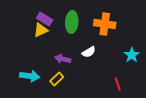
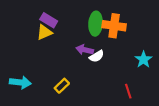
green ellipse: (72, 22) -> (96, 24), moved
purple arrow: (63, 59) -> (85, 50), moved
cyan arrow: (30, 76) -> (20, 82), moved

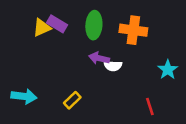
green ellipse: (96, 24) -> (94, 25), moved
yellow triangle: (44, 32) -> (42, 28), moved
white semicircle: (97, 56) -> (113, 66), turned 32

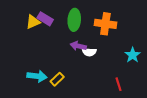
cyan arrow: (24, 96) -> (37, 76), moved

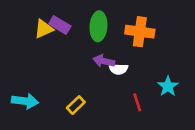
cyan star: (133, 55) -> (168, 86), moved
cyan arrow: (37, 76) -> (25, 101), moved
red line: (118, 84) -> (137, 102), moved

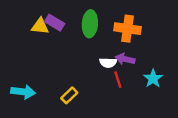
yellow triangle: (44, 29) -> (40, 26), turned 30
purple arrow: (104, 61) -> (125, 59), moved
red line: (137, 102) -> (118, 80), moved

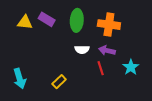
yellow triangle: (40, 26) -> (25, 22), moved
white semicircle: (108, 63) -> (82, 49), moved
cyan arrow: (23, 92) -> (20, 79), turned 66

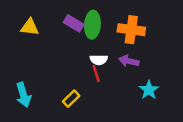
purple rectangle: (47, 19) -> (74, 23), moved
cyan star: (131, 67) -> (149, 90), moved
red line: (101, 68) -> (96, 74), moved

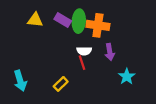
yellow triangle: (30, 27) -> (35, 20), moved
orange cross: (131, 30) -> (98, 25), moved
purple arrow: (129, 61) -> (110, 52), turned -112

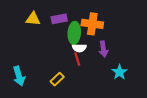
purple rectangle: (63, 20) -> (59, 19), turned -42
green ellipse: (79, 21) -> (74, 33), moved

